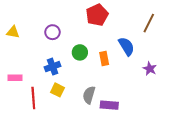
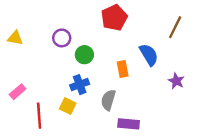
green circle: (80, 52) -> (84, 55), moved
blue cross: (53, 67) -> (80, 85), moved
pink rectangle: (15, 78) -> (18, 92), turned -40
gray semicircle: (89, 95) -> (108, 100), moved

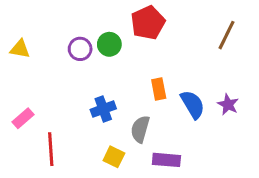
green circle: (84, 55) -> (109, 44), moved
blue semicircle: (149, 55) -> (193, 104), moved
yellow square: (68, 106) -> (114, 157), moved

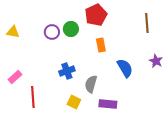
brown line: (227, 35) -> (147, 23), turned -30
orange rectangle: (159, 89) -> (101, 45), moved
purple star: (228, 104) -> (156, 61), moved

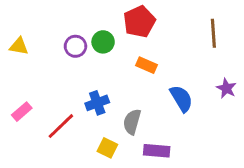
orange rectangle: (101, 45) -> (147, 65), turned -56
red line: (33, 97) -> (61, 126), moved, turned 50

